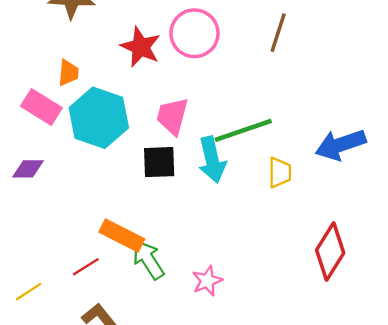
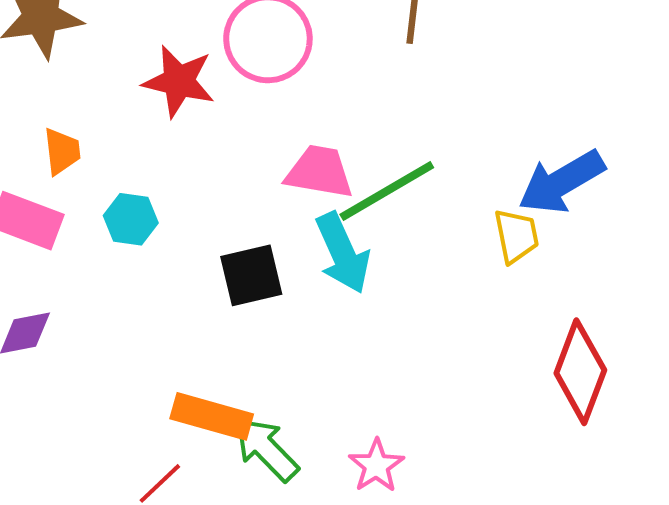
pink trapezoid: (172, 116) -> (319, 172), moved, turned 96
cyan hexagon: (99, 118) -> (131, 219), size x0.5
yellow trapezoid: (280, 173) -> (516, 236), moved

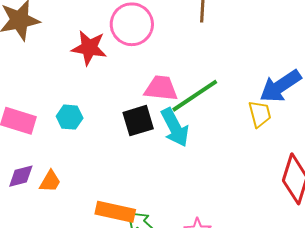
orange trapezoid: (62, 151) -> (50, 181), moved, turned 40
black square: (251, 275) -> (138, 121), moved

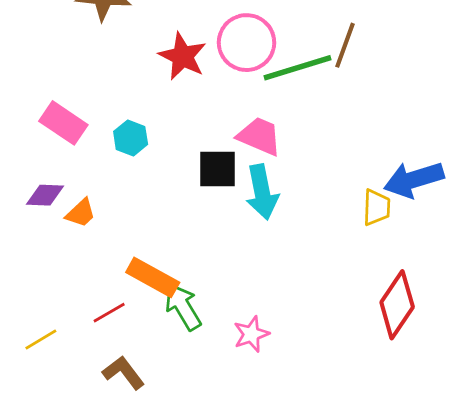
green line: (195, 96) -> (298, 68), moved

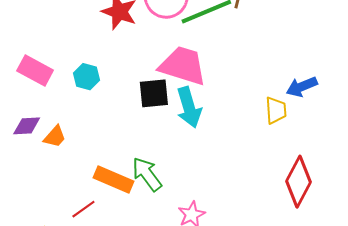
pink trapezoid: (259, 136) -> (183, 66), size x1.4
blue arrow: (414, 180) -> (302, 87), size x0.7
green arrow: (183, 307) -> (147, 174), moved

